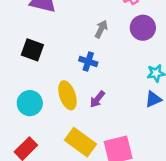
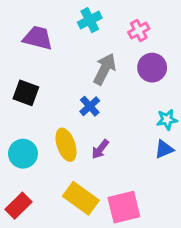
gray arrow: (101, 29) -> (105, 69), size x1.5
blue cross: (88, 62) -> (90, 106), turned 30

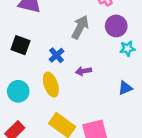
blue cross: (90, 106) -> (57, 55), moved
cyan star: (167, 120) -> (127, 49), moved
purple arrow: (100, 149) -> (84, 71), moved, turned 42

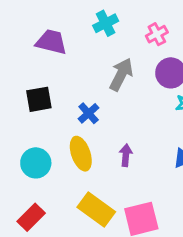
black square: (20, 45) -> (39, 99), turned -30
purple arrow: (84, 71) -> (126, 155), moved, turned 105

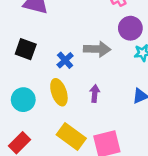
gray arrow: (121, 74) -> (97, 49), moved, turned 65
black square: (39, 99) -> (26, 49), turned 30

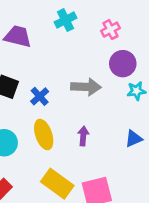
blue cross: (65, 60) -> (40, 96), moved

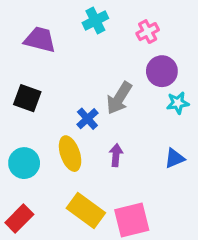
gray arrow: (86, 87) -> (119, 98), turned 120
blue cross: (40, 96) -> (87, 119), moved

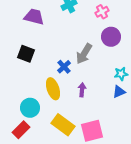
cyan star: (178, 103) -> (121, 74), moved
cyan circle: (24, 163) -> (30, 108), moved

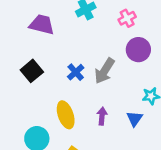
black square: (26, 54) -> (32, 71), turned 30
blue cross: (64, 67) -> (76, 72), moved
blue triangle: (119, 92) -> (135, 119), moved, turned -32

